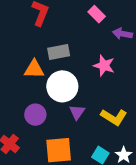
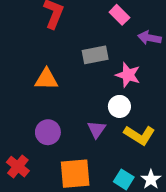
gray rectangle: (59, 52) -> (95, 55), moved
white circle: (62, 86) -> (119, 106), moved, size x0.6

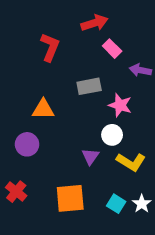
purple circle: (48, 132) -> (27, 144), moved

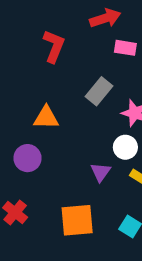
pink rectangle: (112, 49) -> (125, 48), turned -36
gray rectangle: (89, 86) -> (99, 91), turned -40

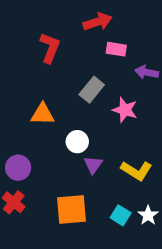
white circle: (125, 147) -> (77, 142), moved
purple circle: (27, 158) -> (18, 168), moved

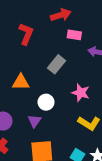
pink star: (125, 110) -> (81, 93), moved
purple triangle: (93, 165) -> (34, 121), moved

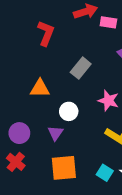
pink rectangle: (74, 35) -> (108, 22), moved

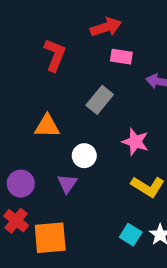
pink rectangle: (108, 22) -> (121, 57), moved
orange square: (64, 168) -> (50, 238), moved

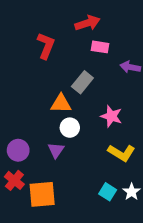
orange triangle: (47, 126) -> (61, 104), moved

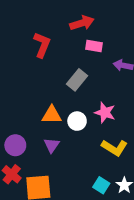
orange triangle: (61, 104) -> (52, 115), moved
white circle: (70, 128) -> (77, 121), moved

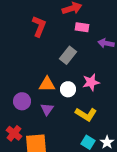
pink star: (105, 113) -> (91, 82), turned -30
purple circle: (15, 145) -> (22, 101), moved
yellow L-shape: (115, 148) -> (86, 114), moved

